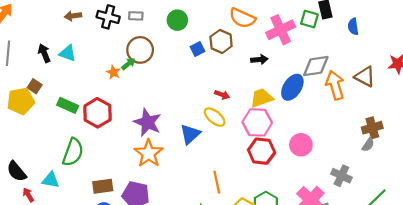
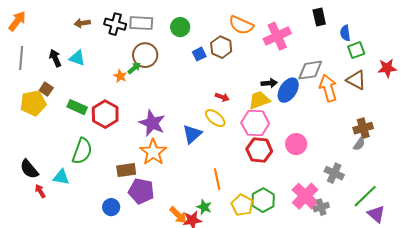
gray rectangle: (136, 16) -> (141, 23), size x1.6
green square: (309, 19) -> (356, 50), moved, turned -36
black arrow: (259, 60) -> (269, 83), moved
brown rectangle: (103, 186) -> (126, 170), moved

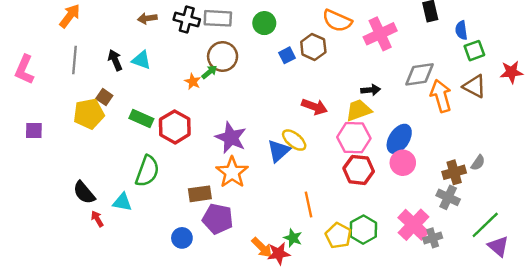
blue ellipse: (288, 90) -> (399, 139), moved
red arrow: (222, 97) -> (314, 107), size x1.5
yellow ellipse: (215, 118) -> (294, 140), moved
brown cross: (363, 128) -> (454, 172), moved

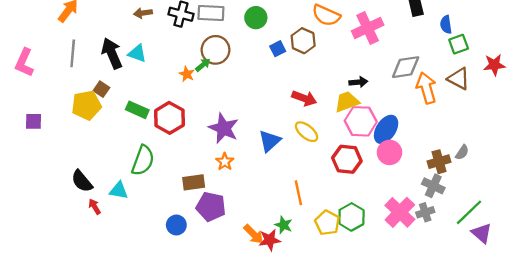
black arrow: (115, 60) -> (112, 53), size x1.5
pink hexagon: (354, 138) -> (361, 121), moved
yellow ellipse: (294, 140) -> (307, 132), moved
orange star: (232, 172) -> (225, 162), size x0.6
gray cross: (433, 238) -> (425, 212), moved

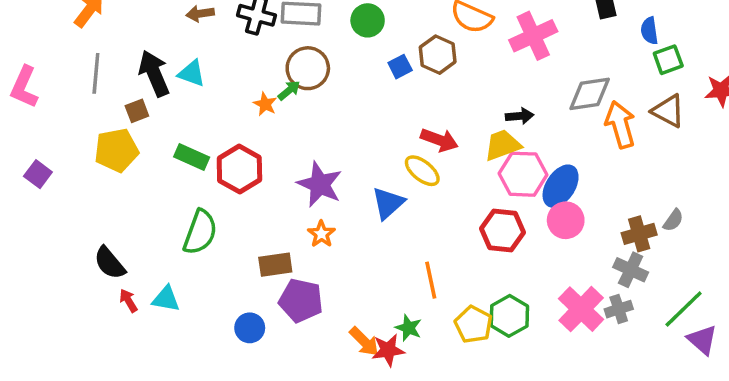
brown square: (101, 89) -> (137, 111), moved, turned 35
purple square: (33, 121) -> (38, 174), turned 36
yellow ellipse: (307, 132) -> (422, 171), moved
cyan triangle: (119, 190) -> (166, 299), moved

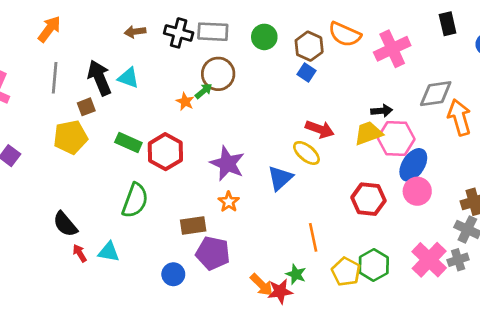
brown hexagon: (438, 55) -> (309, 46), moved
blue square: (400, 67) -> (306, 73), moved, turned -30
pink hexagon: (523, 174) -> (396, 138), moved

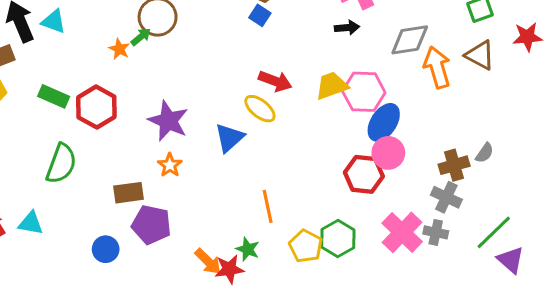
black arrow: (382, 111) -> (347, 28), moved
red hexagon: (368, 199) -> (364, 174), moved
gray cross: (458, 260) -> (436, 232), turned 30

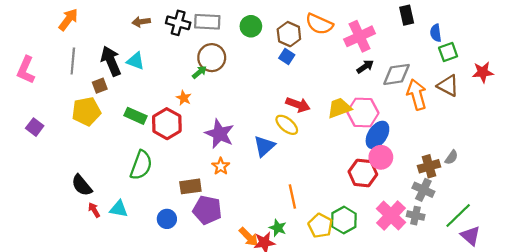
black arrow: (347, 28) -> (365, 67), moved, turned -30
orange star: (119, 49) -> (184, 98), moved
blue circle: (106, 249) -> (167, 219), moved

